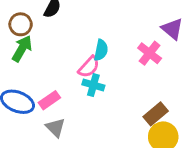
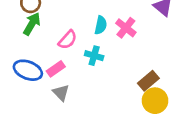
pink cross: (150, 53) -> (126, 28), moved
pink semicircle: (89, 67) -> (68, 40), moved

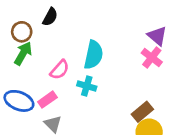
cyan semicircle: (101, 25) -> (94, 55), size x1.5
pink cross: (126, 28) -> (152, 58), moved

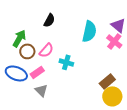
black semicircle: (50, 17) -> (49, 20), moved
brown circle: (22, 32) -> (27, 51), moved
cyan semicircle: (94, 55) -> (89, 31), moved

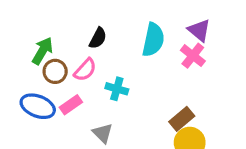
black semicircle: (49, 20) -> (98, 38), moved
gray triangle: (41, 90) -> (103, 133), moved

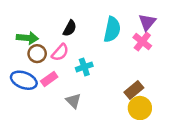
purple triangle: (199, 30) -> (147, 22), turned 30
green arrow: (42, 51) -> (27, 38), turned 65
cyan cross: (117, 89) -> (84, 67), turned -35

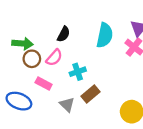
pink rectangle: (49, 79) -> (44, 83), turned 63
blue ellipse: (24, 80) -> (19, 101), moved
brown rectangle: (134, 90) -> (91, 94), moved

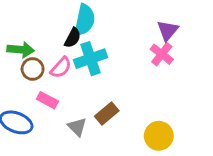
cyan semicircle: (105, 35) -> (85, 20), moved
cyan cross: (78, 72) -> (90, 59), moved, size x1.5

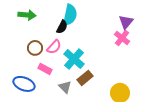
green arrow: (21, 50) -> (27, 15), moved
cyan cross: (90, 59) -> (74, 59), moved, turned -30

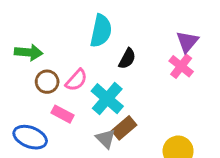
green arrow: (27, 15) -> (29, 52), moved
black semicircle: (62, 27) -> (127, 59), moved
gray triangle: (65, 87) -> (106, 139), moved

